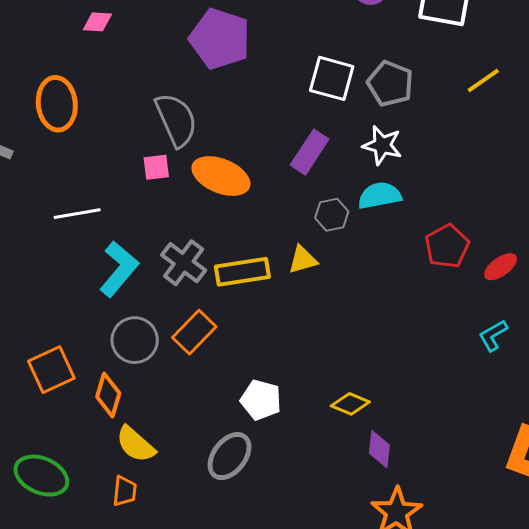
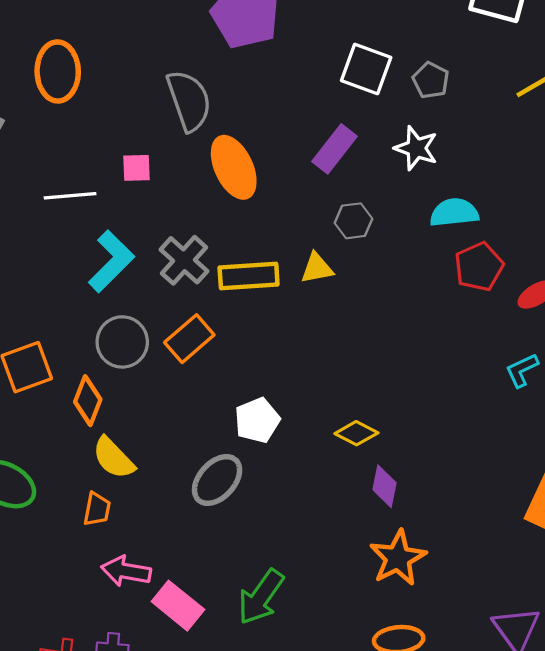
gray pentagon: (390, 84) -> (431, 80), size x0.7
pink square: (156, 167) -> (136, 168), moved
orange ellipse: (221, 176) -> (234, 167), turned 38
cyan semicircle: (380, 196) -> (454, 213), moved
white pentagon: (261, 400) -> (257, 420), turned 30

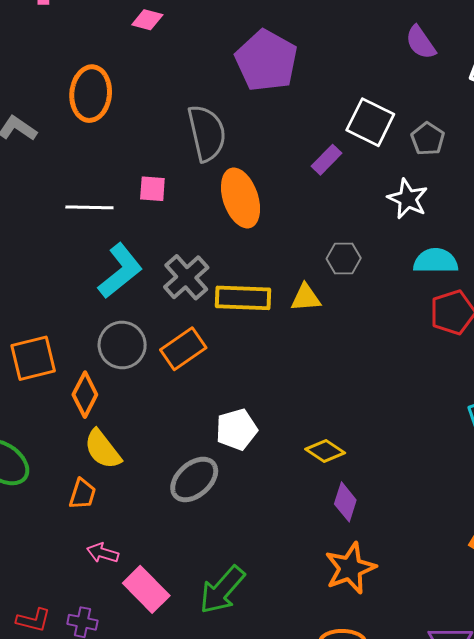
purple rectangle: (335, 149) -> (327, 160), moved, size x0.7
pink arrow: (126, 571) -> (103, 553), size x0.7

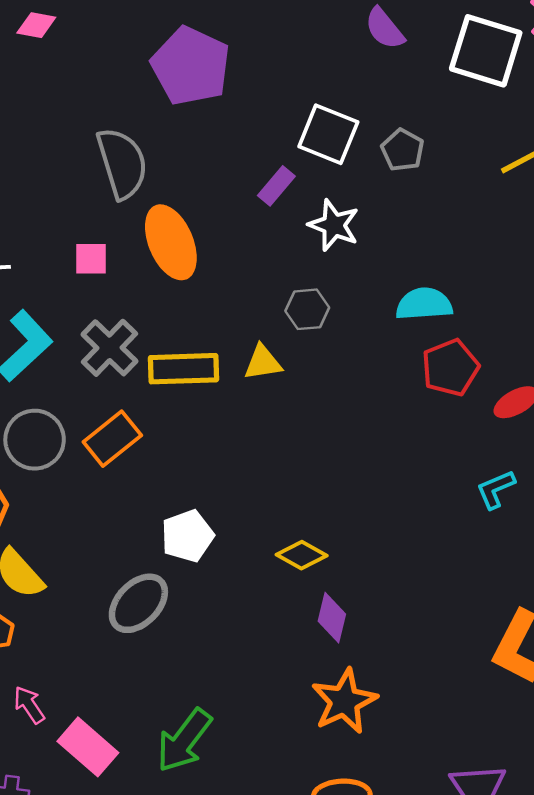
pink square: (152, 189) -> (91, 259), moved
white star: (408, 199) -> (334, 225), moved
pink arrow: (103, 553) -> (29, 705), turned 44

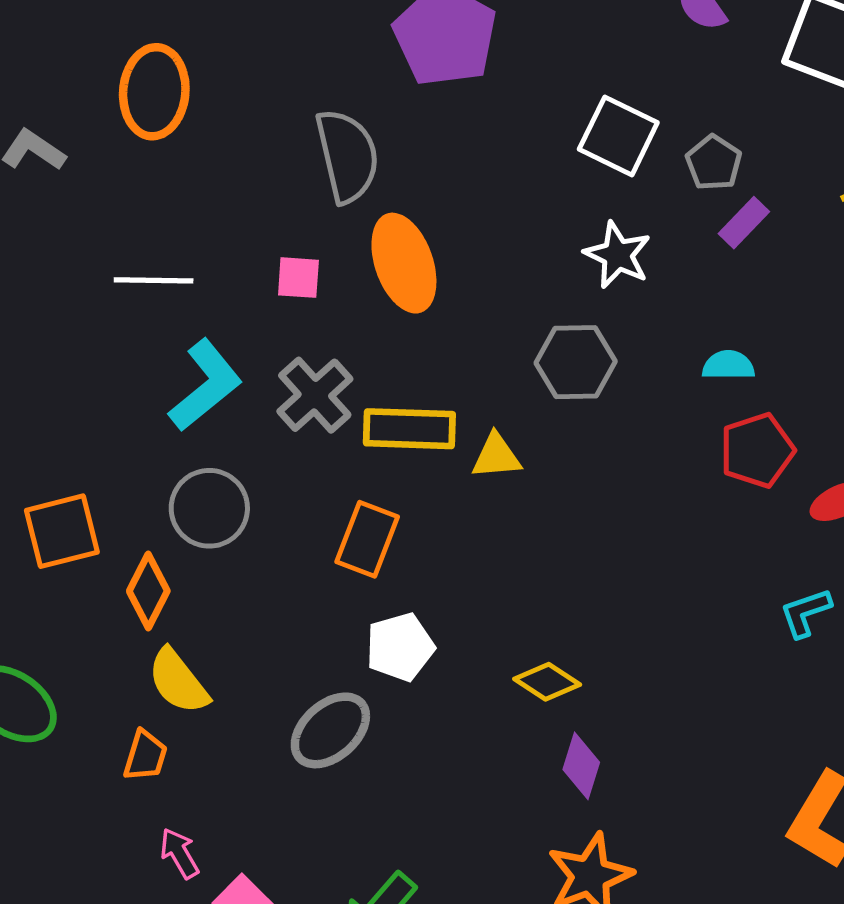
purple rectangle: (276, 186) -> (744, 223), moved
cyan semicircle: (424, 304) -> (728, 365), size x0.7
gray hexagon: (307, 309) -> (576, 362), size x1.4
yellow triangle: (263, 363) -> (496, 456), moved
orange rectangle: (112, 439) -> (367, 539), moved, turned -34

